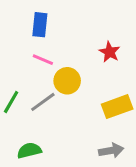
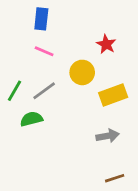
yellow circle: (67, 81) -> (82, 72), moved
green semicircle: (29, 151) -> (31, 119), moved

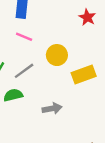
red star: (106, 44) -> (87, 17), moved
gray arrow: (108, 136) -> (52, 109), moved

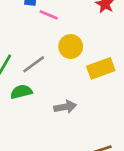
pink line: (24, 37) -> (49, 15), moved

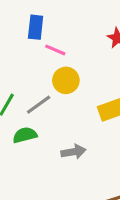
yellow circle: (71, 47) -> (66, 80), moved

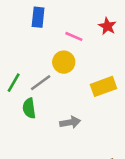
pink line: (55, 50) -> (74, 36), moved
green semicircle: (25, 135) -> (29, 108), turned -84

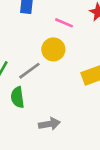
gray arrow: (70, 122) -> (49, 124), moved

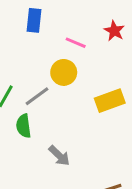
gray arrow: (49, 124) -> (59, 156), turned 54

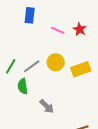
red star: (114, 31) -> (80, 29), moved
yellow circle: (64, 72) -> (56, 62), moved

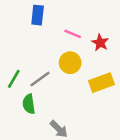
red star: (80, 29) -> (100, 43), moved
yellow circle: (56, 62) -> (70, 63), moved

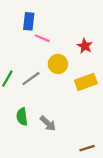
pink line: (73, 34) -> (42, 38), moved
green semicircle: (29, 104) -> (22, 117), moved

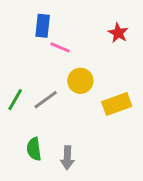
red star: (85, 46) -> (118, 33), moved
gray arrow: (48, 123) -> (67, 158), turned 48

